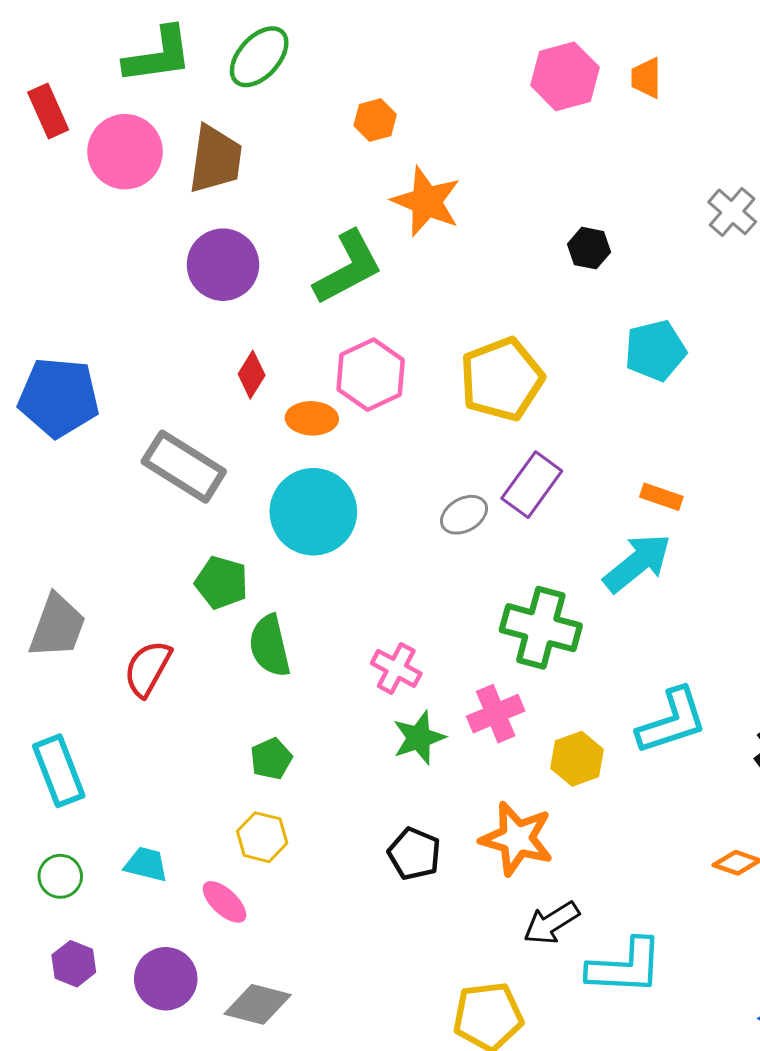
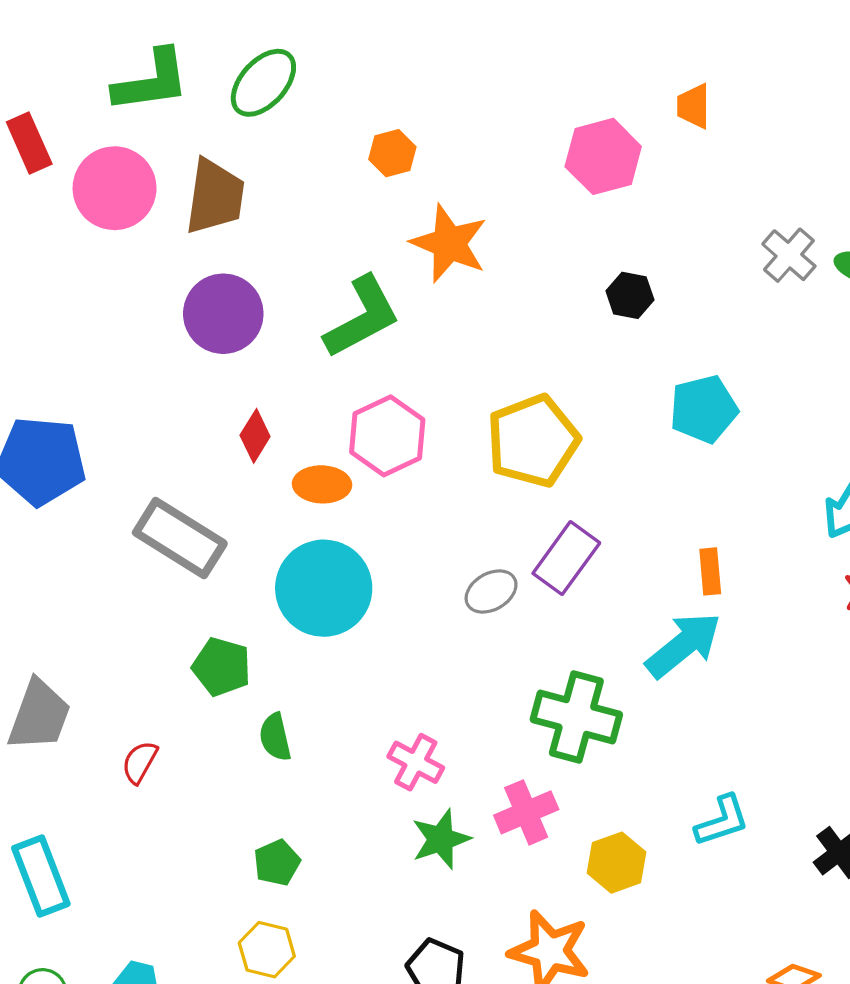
pink hexagon: (565, 76) -> (603, 156), moved
orange rectangle: (661, 497) -> (710, 571), turned 66
green semicircle: (270, 646) -> (275, 737), size x0.7
red semicircle: (148, 668) -> (140, 762), size x0.7
cyan L-shape: (672, 721) -> (722, 821), size x0.7

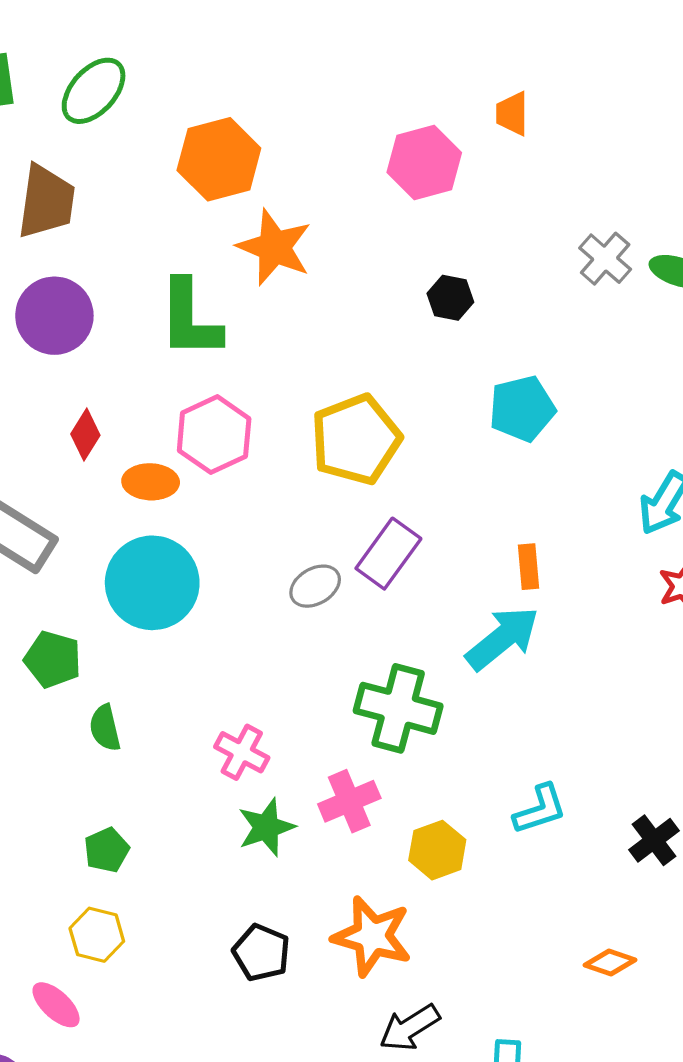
orange hexagon: (392, 153) -> (219, 159), size x1.8
green L-shape: (362, 317) -> (190, 319), turned 118

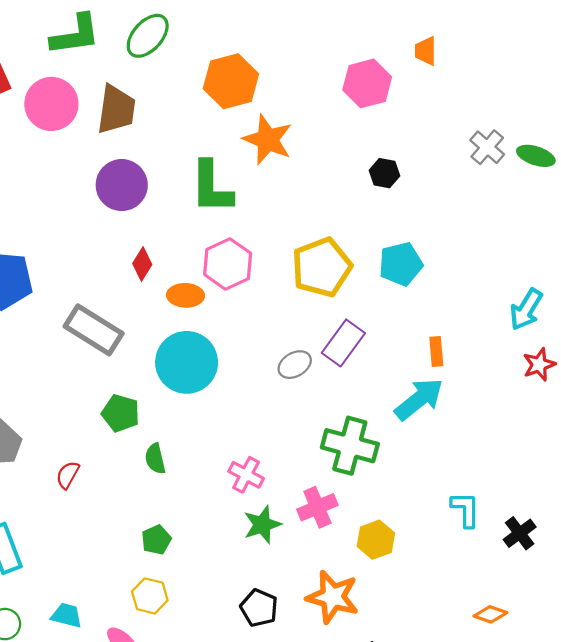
cyan pentagon: (522, 409) -> (401, 264), moved
cyan L-shape: (540, 809) -> (466, 509), moved, turned -72

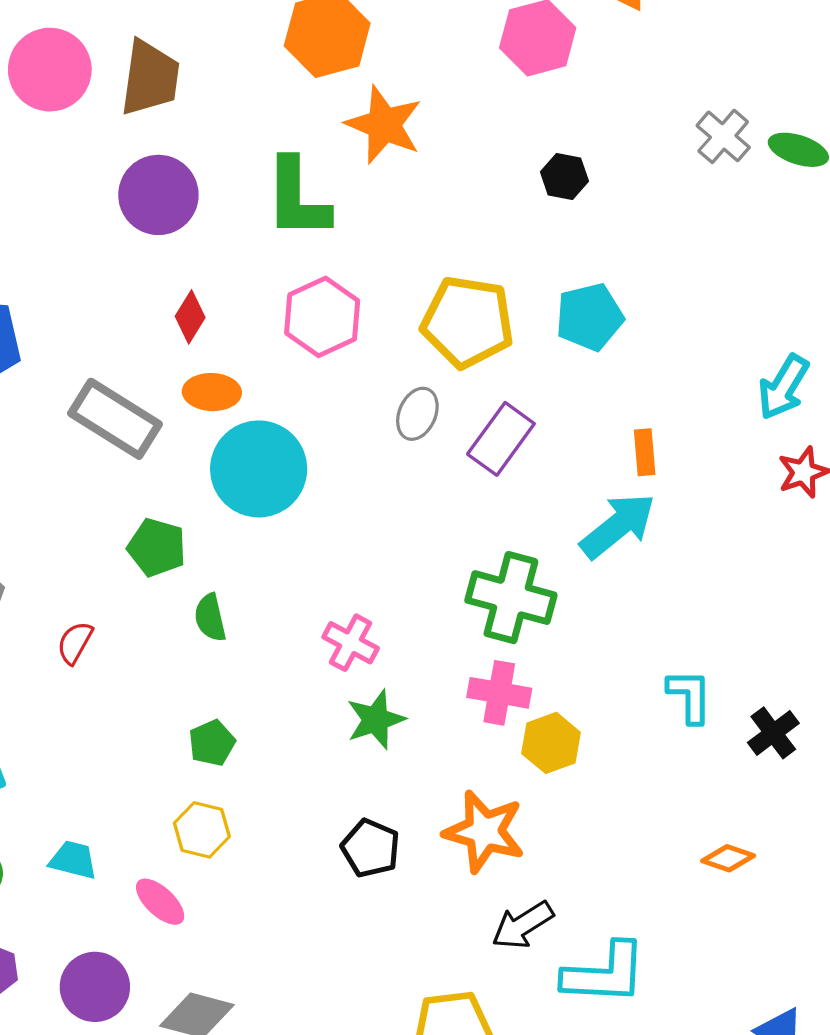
yellow pentagon: (322, 267) -> (468, 322), turned 30
orange ellipse: (185, 295) -> (212, 392), moved
gray ellipse: (295, 365) -> (417, 414), moved, turned -36
pink cross: (317, 507) -> (499, 693), moved, turned 33

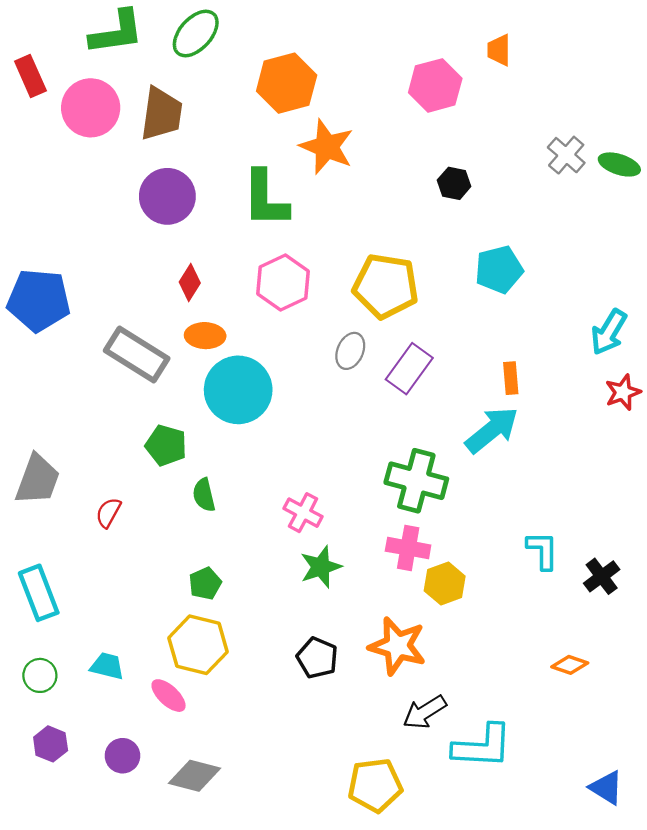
cyan pentagon: (589, 317) -> (499, 270), moved
yellow hexagon: (202, 830) -> (198, 645), size x1.5
purple circle: (95, 987) -> (122, 756), size x0.7

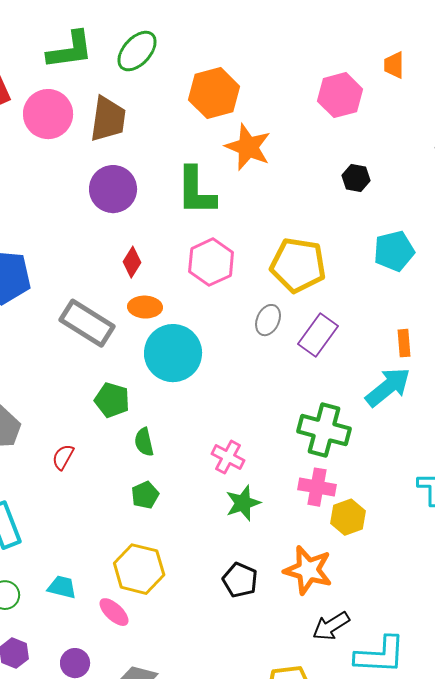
green pentagon: (205, 583) -> (145, 495), moved

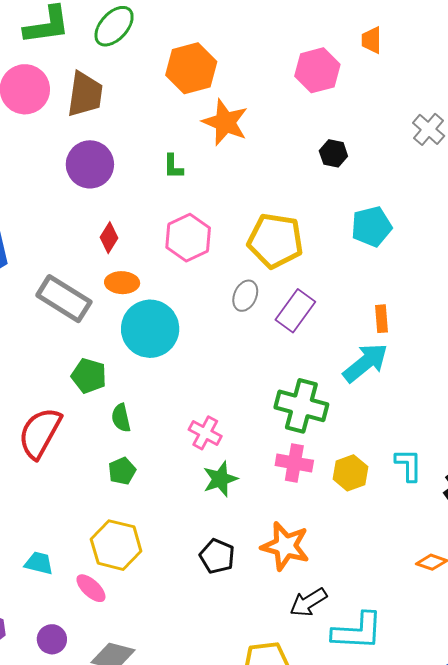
green L-shape: (196, 191) -> (173, 166), size x0.5
red semicircle: (63, 457) -> (40, 433), size x2.0
yellow hexagon: (348, 517) -> (350, 473), moved

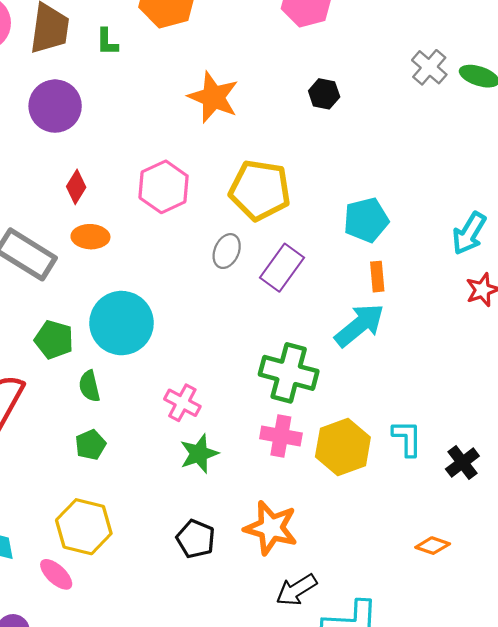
orange star: (225, 122) -> (213, 97), moved
green L-shape: (173, 166) -> (107, 42), moved
cyan pentagon: (371, 227) -> (366, 220), moved
cyan circle: (150, 329) -> (121, 323), moved
yellow hexagon: (350, 473) -> (343, 447), size x1.4

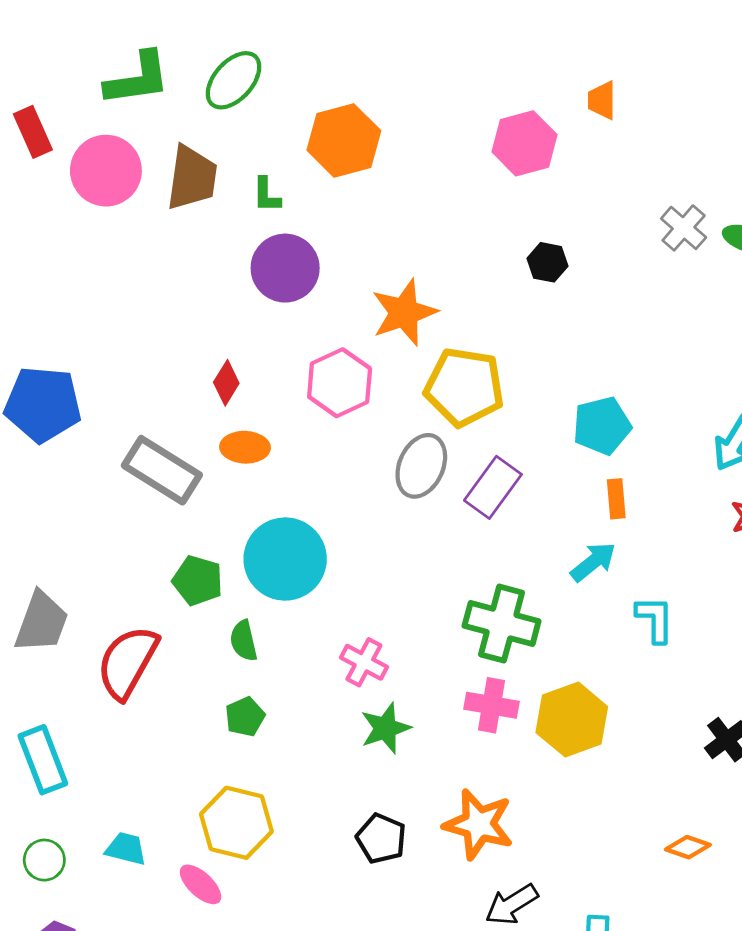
orange star: (213, 97) -> (404, 312), moved, turned 30
purple circle: (55, 106) -> (285, 268), moved
gray ellipse: (227, 251) -> (421, 466), size x1.4
cyan arrow: (360, 325) -> (593, 562), size x0.7
cyan L-shape: (407, 438) -> (655, 619), moved

